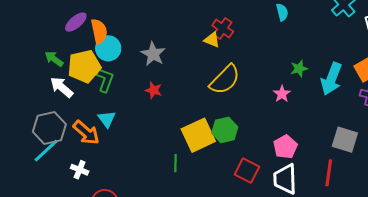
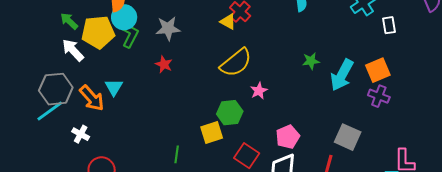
gray star: (153, 54) -> (168, 28), turned 30
green L-shape: (105, 80) -> (130, 35), moved
pink star: (282, 94) -> (259, 91), moved
yellow square: (198, 135) -> (212, 133), moved, size x0.7
green line: (175, 163) -> (177, 154), moved

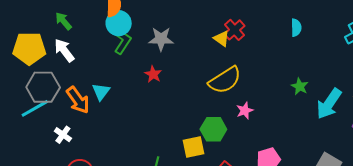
yellow pentagon: (98, 32) -> (29, 48), moved
green star: (311, 61) -> (300, 86), turned 30

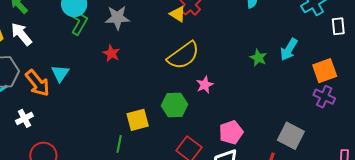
cyan arrow: (329, 104) -> (289, 50), moved, size x0.7
white cross: (63, 135) -> (24, 118), turned 30
yellow square: (193, 147) -> (138, 120), moved

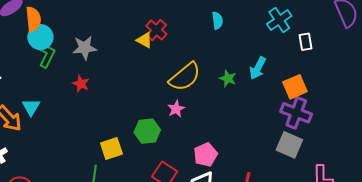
yellow semicircle: (183, 55) -> (185, 77), moved
purple cross: (324, 97) -> (296, 113), size x1.4
gray square: (291, 136) -> (289, 145), moved

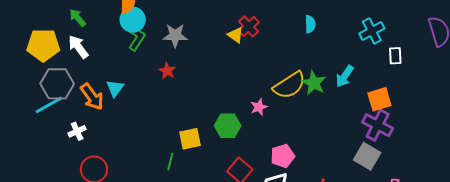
yellow semicircle: (185, 77) -> (289, 85), moved
green star: (228, 78) -> (314, 83), size x1.4

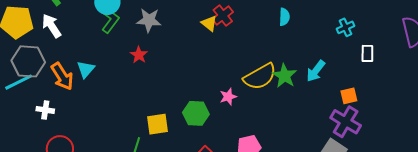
cyan cross: (372, 31) -> (345, 27), size x0.7
orange square: (379, 99) -> (349, 96), size x0.7
white cross: (77, 131) -> (45, 110), turned 30

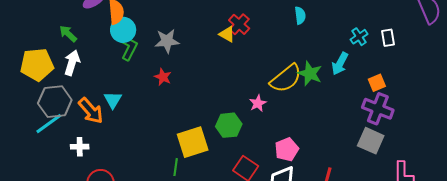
white arrow: (52, 26) -> (72, 63), turned 60
cyan cross: (345, 27) -> (359, 37), moved
yellow square: (158, 124) -> (193, 142), size x1.4

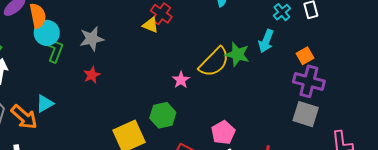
red star: (163, 77) -> (92, 75), turned 30
cyan triangle: (113, 100) -> (45, 104), turned 36
pink star: (258, 103) -> (181, 80), moved

